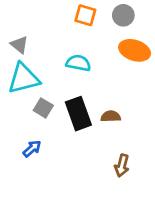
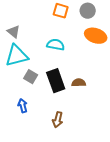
blue arrow: (32, 149) -> (23, 106), turned -64
brown arrow: (122, 166) -> (58, 120), moved

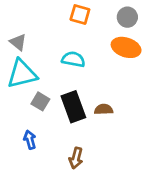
gray circle: (88, 11) -> (127, 17), moved

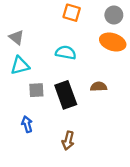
cyan triangle: (22, 74) -> (20, 65), size x0.7
gray square: (40, 101) -> (36, 90), turned -35
brown semicircle: (104, 109) -> (99, 87), moved

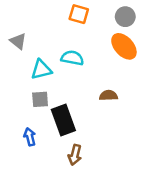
orange ellipse: (113, 42) -> (124, 46), turned 30
cyan triangle: (20, 65) -> (41, 70), moved
black rectangle: (66, 95) -> (63, 120), moved

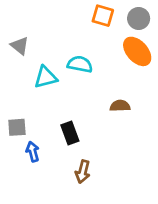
orange square: (79, 14) -> (103, 16), moved
gray square: (40, 99) -> (17, 127), moved
black rectangle: (63, 120) -> (70, 133), size x0.7

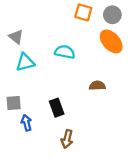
cyan triangle: (46, 77) -> (25, 62), moved

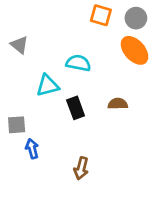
cyan triangle: (25, 62) -> (47, 85), moved
black rectangle: (57, 108) -> (76, 108), moved

